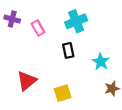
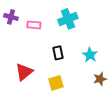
pink rectangle: (38, 28) -> (34, 25), turned -56
black rectangle: (68, 50) -> (58, 53), moved

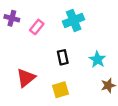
pink rectangle: (34, 25) -> (37, 27), turned -56

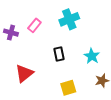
purple cross: (12, 18) -> (11, 33), moved
yellow square: (61, 90) -> (68, 88), moved

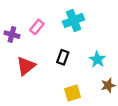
black rectangle: (59, 54) -> (63, 57), turned 32
red triangle: (24, 73) -> (26, 66), moved

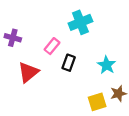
pink rectangle: (37, 27) -> (52, 46), moved
yellow square: (72, 93) -> (97, 102), moved

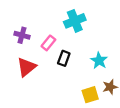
purple cross: (13, 38) -> (22, 35), moved

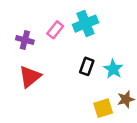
pink rectangle: (48, 43) -> (55, 30), moved
black rectangle: (64, 58) -> (87, 66), moved

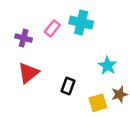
cyan cross: (85, 24) -> (81, 22), turned 35
black rectangle: (87, 66) -> (68, 86), moved

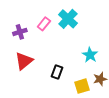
cyan cross: (81, 22) -> (68, 19), turned 30
purple cross: (24, 38) -> (20, 32), turned -32

